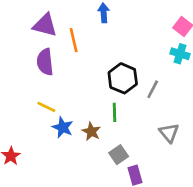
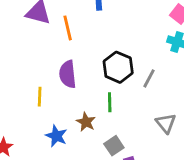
purple semicircle: (45, 62) -> (68, 74), moved
yellow line: (46, 107) -> (40, 97), turned 66
blue star: (63, 127) -> (56, 136), moved

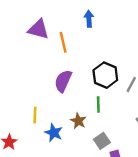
purple semicircle: (68, 74) -> (63, 81), turned 30
yellow line: (40, 97) -> (35, 115), moved

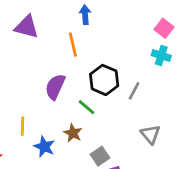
orange line: (63, 42) -> (73, 45), moved
green line: (98, 104) -> (86, 107), moved, turned -49

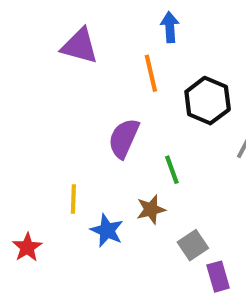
black hexagon: (104, 80) -> (208, 101), moved
green line: (86, 107) -> (172, 170), turned 30
brown star: (73, 133) -> (151, 210), turned 30

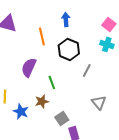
blue arrow: (170, 27) -> (66, 19), moved

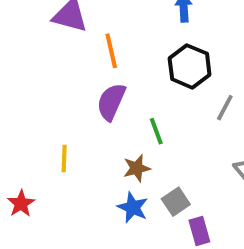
orange line: (42, 36) -> (111, 51), moved
blue star: (21, 111) -> (133, 207), moved

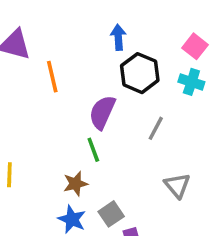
black hexagon: (190, 66) -> (140, 73), moved
purple semicircle: (111, 102) -> (102, 112), moved

